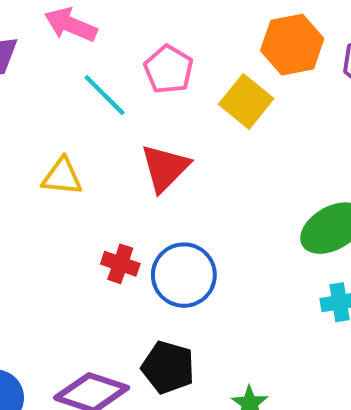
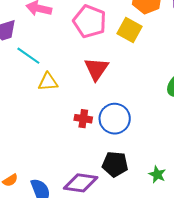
pink pentagon: (169, 69) -> (90, 21), size x1.4
cyan line: (104, 95) -> (28, 56), moved

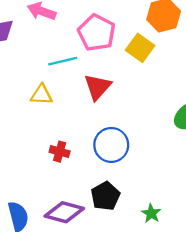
cyan line: (28, 56) -> (63, 61), moved, turned -55
red cross: (83, 119) -> (60, 152), moved
black pentagon: (115, 164) -> (105, 196), turned 30

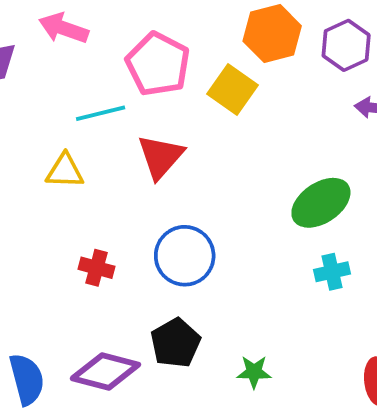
green star: (151, 213) -> (254, 372), turned -30

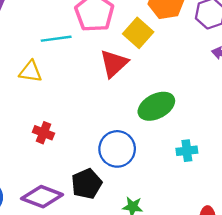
red triangle: (161, 157) -> (114, 63), moved
green ellipse: (321, 203) -> (156, 106), moved
blue circle: (185, 256) -> (117, 149), moved

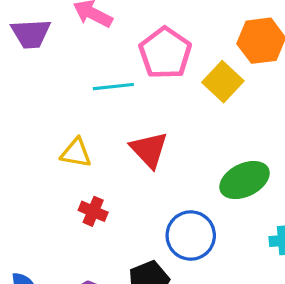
red triangle: (114, 63) -> (149, 150), moved, turned -32
yellow triangle: (31, 72) -> (76, 153), moved

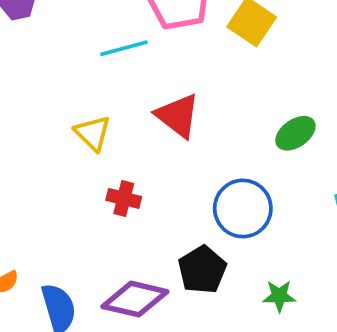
yellow triangle: (76, 153) -> (93, 133), turned 44
green ellipse: (245, 180) -> (295, 133), size x0.7

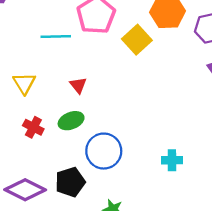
red triangle: (178, 116) -> (78, 85), size x0.6
green ellipse: (295, 133) -> (71, 121), moved

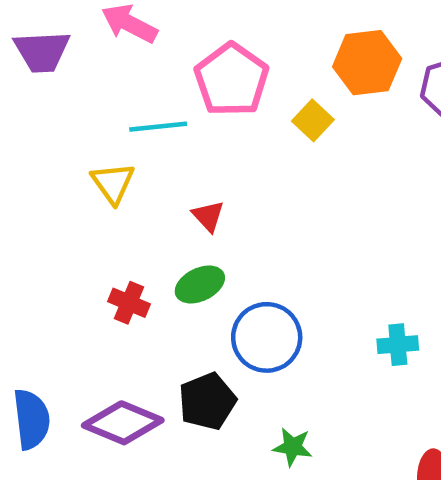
yellow square: (137, 40) -> (313, 120), size x0.7
yellow triangle: (24, 83) -> (113, 183), moved

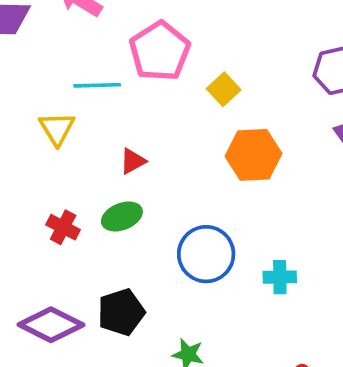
orange hexagon: (367, 63) -> (254, 155), moved
red triangle: (208, 216) -> (133, 161), turned 40
blue circle: (267, 337) -> (206, 254), moved

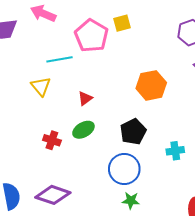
yellow square: (224, 89) -> (122, 23), moved, turned 36
blue circle: (206, 254) -> (124, 169), moved
black pentagon: (121, 312) -> (133, 132), moved

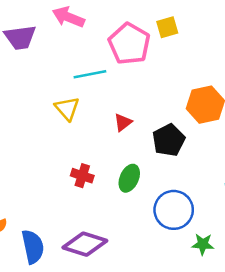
green ellipse: (83, 130) -> (129, 178), moved, turned -35
black pentagon: (133, 132) -> (169, 140), moved
green star: (131, 201) -> (203, 244), moved

